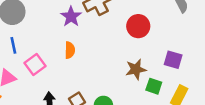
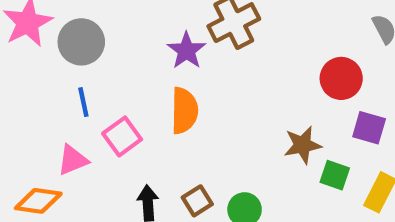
red circle: (138, 26) -> (341, 78), moved
orange semicircle: (70, 50) -> (184, 111), size x1.5

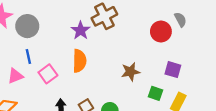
red circle: (341, 78) -> (161, 32), moved
brown star: (303, 145) -> (130, 72), moved
pink triangle: (73, 160) -> (15, 76), moved

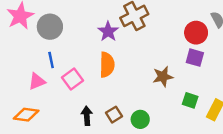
purple square: (173, 70) -> (195, 58), moved

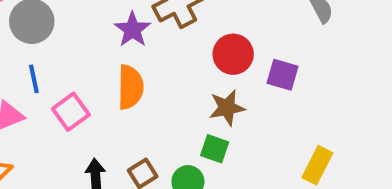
red circle: (196, 33) -> (233, 54), moved
green square: (190, 100) -> (215, 149), moved

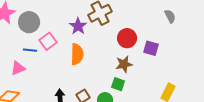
blue line: (34, 79) -> (30, 50), turned -72
pink square: (71, 112) -> (48, 41), moved

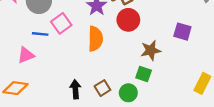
red circle: (127, 38) -> (128, 20), moved

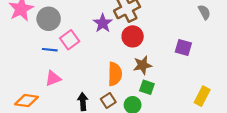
orange semicircle: (95, 39) -> (115, 74), moved
brown star: (151, 50) -> (142, 65), moved
pink triangle: (26, 55) -> (53, 78), moved

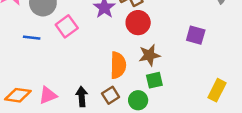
blue line: (50, 50) -> (32, 38), moved
pink triangle: (53, 78) -> (48, 95), moved
green square: (147, 87) -> (154, 80), turned -32

